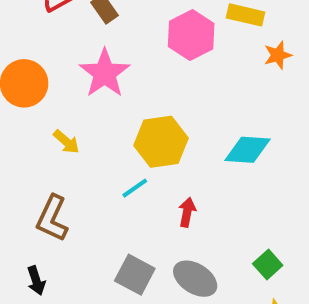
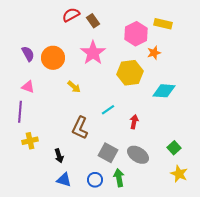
orange star: (278, 55) -> (154, 53), moved
yellow hexagon: (161, 142) -> (130, 73), moved
brown L-shape: (52, 218) -> (80, 128), moved

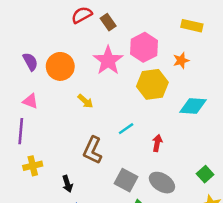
pink hexagon: (136, 34) -> (144, 47), moved

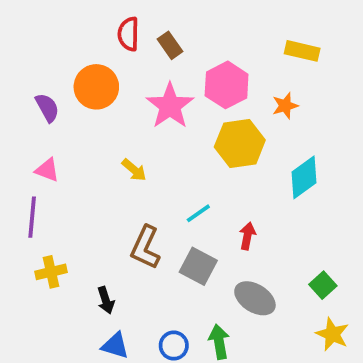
red semicircle: (82, 15) -> (128, 34), turned -60
orange circle: (60, 66) -> (96, 87), moved
cyan diamond: (193, 106) -> (304, 177), turned -40
gray square: (126, 180) -> (198, 266), moved

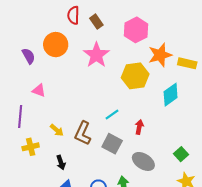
yellow rectangle: (302, 51) -> (187, 63), moved
pink hexagon: (227, 85) -> (136, 30), moved
orange star: (285, 106) -> (160, 55), size x1.6
pink triangle: (47, 170) -> (39, 90), moved
yellow arrow: (134, 170) -> (57, 130), moved

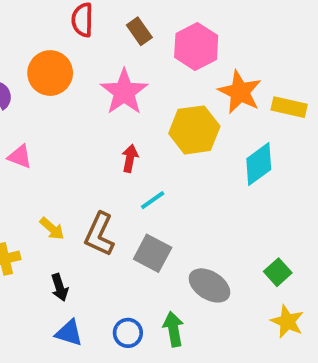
brown rectangle: (96, 22) -> (139, 31), moved
orange star: (160, 55) -> (240, 92), turned -30
red arrow: (139, 127) -> (130, 158), moved

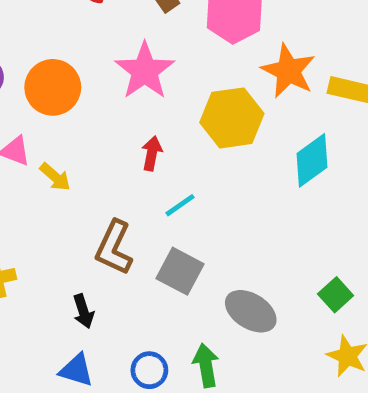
orange circle: (50, 73) -> (53, 87), moved
yellow arrow: (52, 229) -> (55, 177), moved
black arrow: (60, 287) -> (83, 311), moved

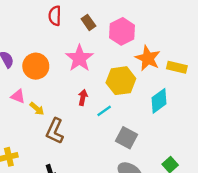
cyan line: (180, 205) -> (104, 111), moved
brown L-shape: (114, 248) -> (55, 131), moved
gray square: (180, 271) -> (126, 138), moved

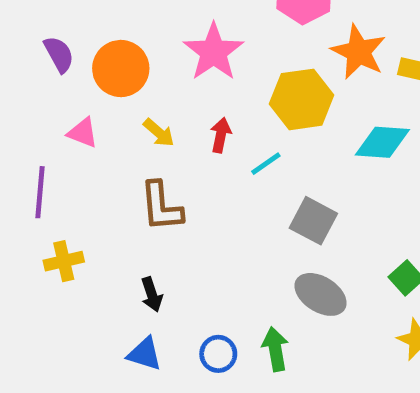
cyan diamond: (159, 101) -> (382, 142), turned 40
yellow arrow: (37, 109) -> (159, 133), moved
brown L-shape: (55, 131) -> (161, 206), turned -30

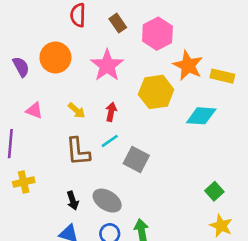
orange circle: (121, 69) -> (55, 57), moved
cyan line: (266, 164) -> (110, 141), moved
gray square: (313, 221) -> (136, 160), moved
gray ellipse: (321, 294) -> (107, 201), moved

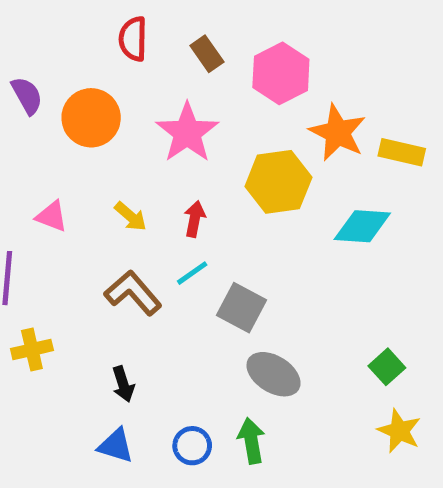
purple semicircle: (21, 67) -> (27, 96), moved
brown L-shape: (78, 152) -> (133, 293), turned 144
gray ellipse: (107, 201) -> (274, 374), moved

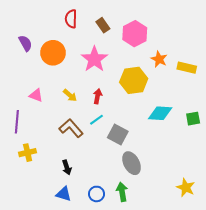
orange star: (338, 133) -> (159, 59), size x0.7
cyan diamond: (362, 226) -> (160, 113), moved
green square: (387, 367) -> (193, 119), moved, turned 32
gray ellipse: (274, 374) -> (132, 163), turned 30

